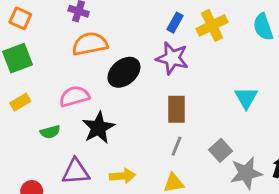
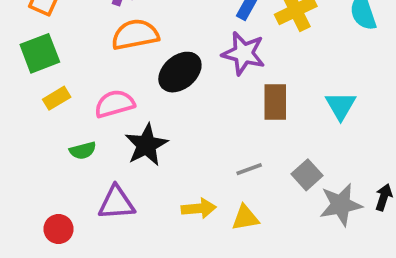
yellow rectangle: (20, 102) -> (57, 98), moved
brown rectangle: (176, 109) -> (275, 102), moved
gray line: (176, 146) -> (249, 169), turned 48
yellow arrow: (123, 176) -> (199, 208), moved

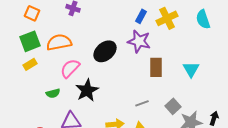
orange semicircle: (135, 35) -> (59, 42), moved
yellow rectangle: (57, 98) -> (30, 64), moved
pink semicircle: (115, 104) -> (70, 68), turned -30

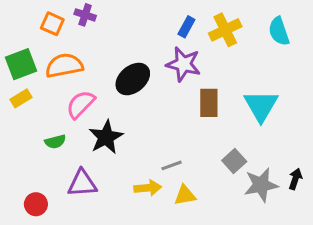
orange square: (32, 13) -> (52, 24), moved
cyan triangle: (191, 69) -> (261, 106), size x1.4
gray line: (142, 103) -> (172, 165), moved

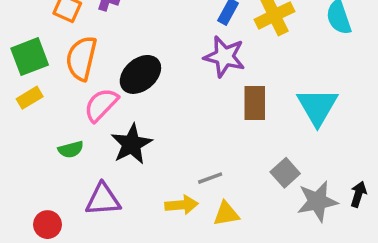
orange semicircle: (64, 66) -> (81, 58), turned -66
black ellipse: (133, 79) -> (140, 74), moved

